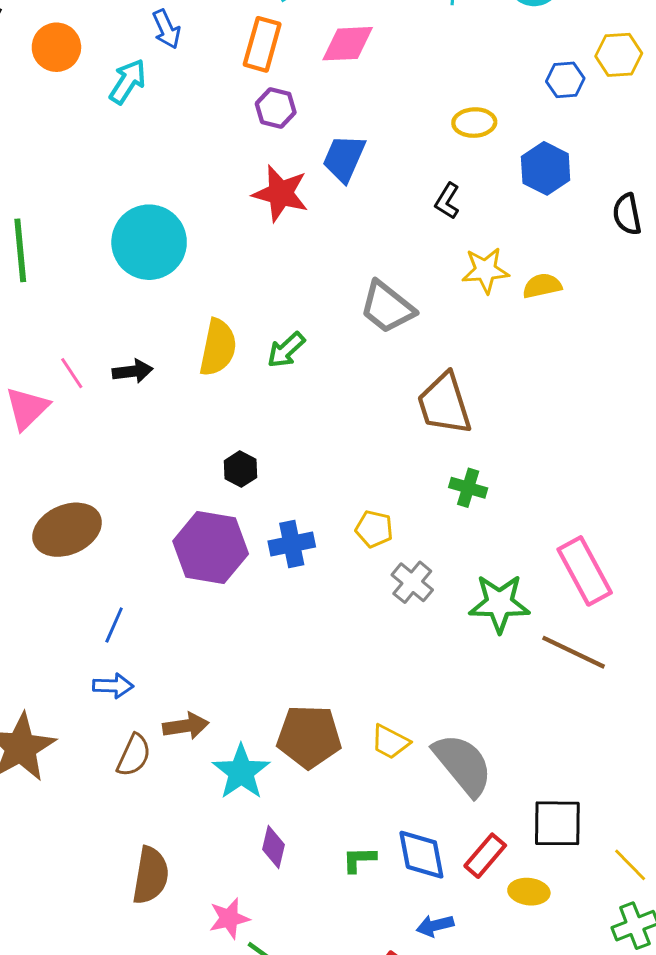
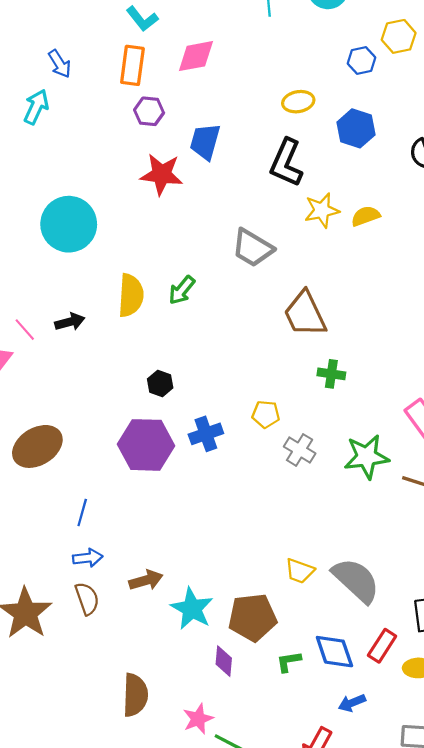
black L-shape: (447, 201) -> (286, 163), size x1.8
brown pentagon: (309, 737) -> (253, 617), moved
brown semicircle: (134, 755) -> (87, 599), moved, turned -36

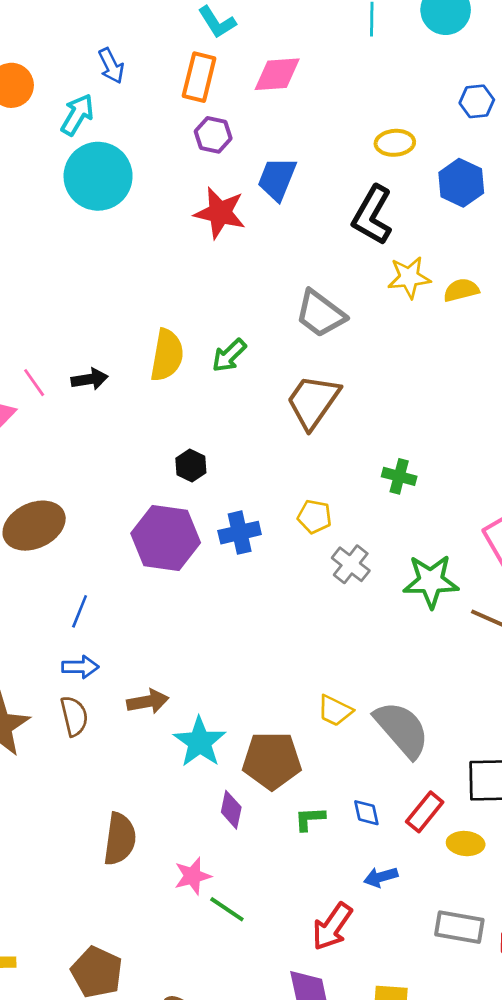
cyan circle: (69, 224) -> (98, 176), moved
brown trapezoid: (305, 314) -> (313, 401), moved, turned 54
blue diamond: (334, 652) -> (366, 813), size x0.6

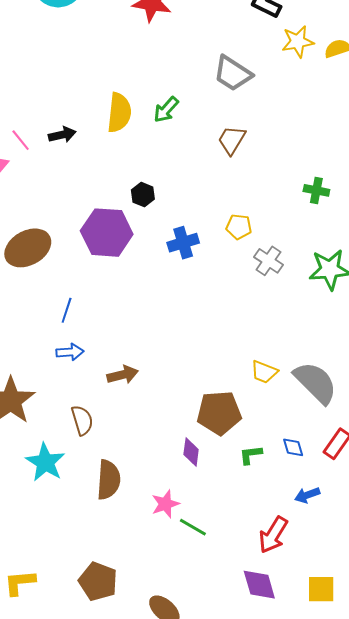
brown trapezoid: (313, 401) -> (232, 140), size x0.7
green cross: (399, 476) -> (316, 190), moved
purple hexagon: (166, 538) -> (107, 233), moved
brown semicircle: (74, 716) -> (82, 420), moved
cyan star: (200, 742) -> (45, 462), moved

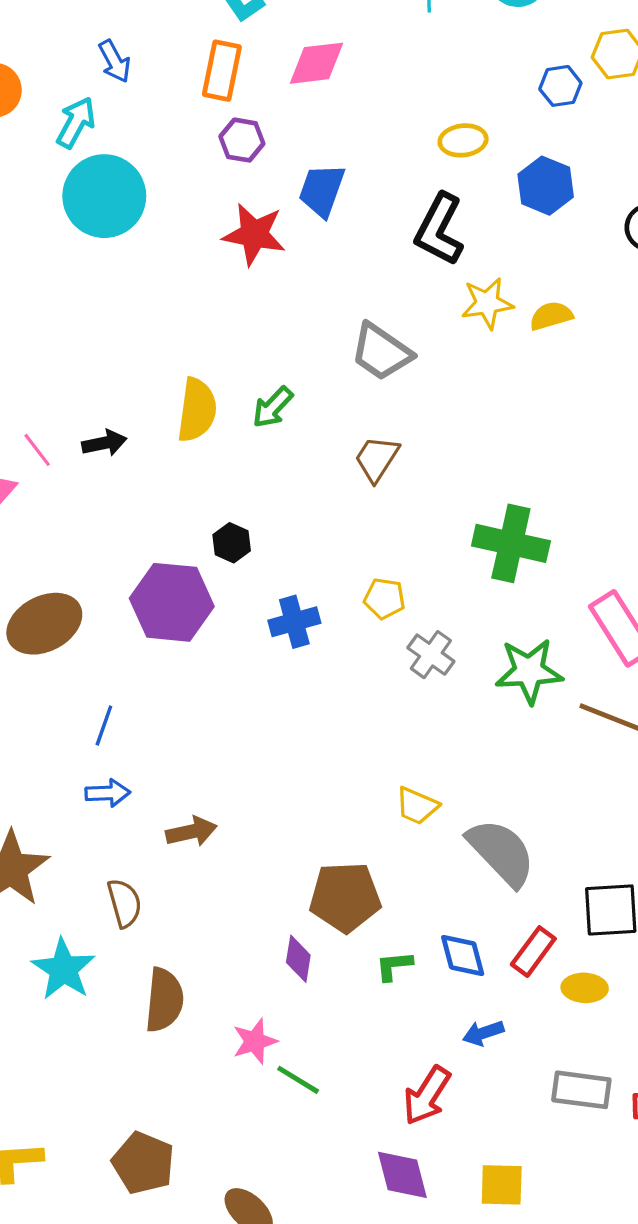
green cross: (316, 190) -> (511, 543), size x1.8
yellow trapezoid: (264, 372) -> (417, 806), moved
blue diamond: (293, 447) -> (463, 956), size x1.4

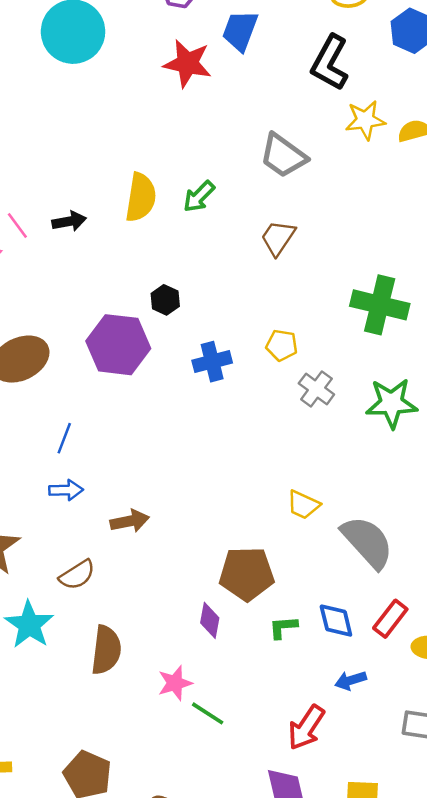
brown semicircle: (124, 903) -> (77, 575), turned 72

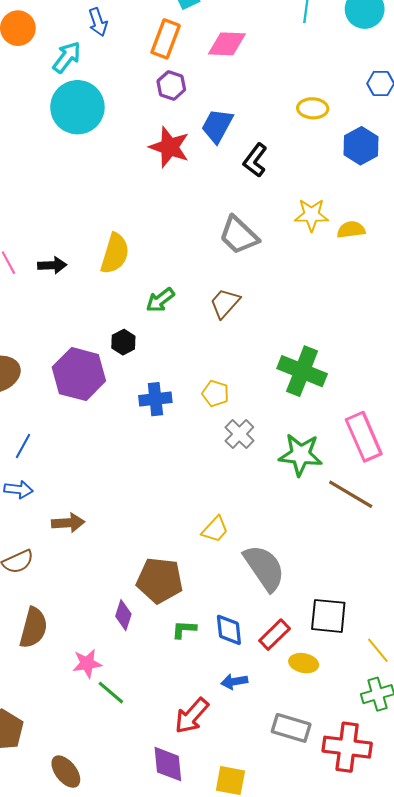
black L-shape: (330, 63) -> (255, 160), moved, size x0.7
green arrow: (199, 196) -> (160, 300), moved
yellow trapezoid: (303, 505) -> (215, 529), turned -80

